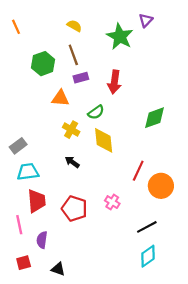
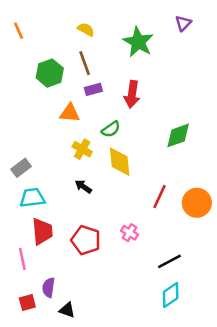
purple triangle: (146, 20) -> (183, 23), moved
orange circle: (161, 186) -> (197, 203), moved
purple semicircle: (42, 240) -> (48, 288), moved

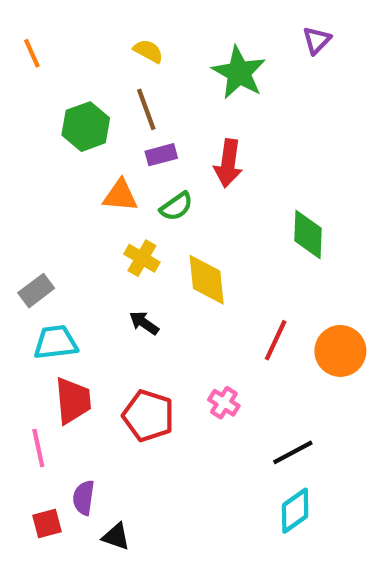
green semicircle: (111, 129) -> (176, 206), moved
green diamond: (178, 135) -> (308, 234), turned -68

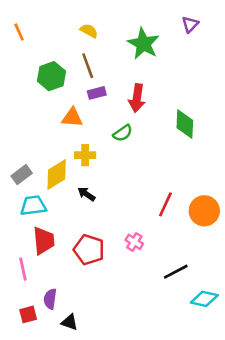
green semicircle: (176, 206) -> (123, 133), moved
green diamond: (308, 234) -> (185, 124), moved
yellow cross: (142, 258) -> (85, 155), turned -30
yellow diamond: (207, 280) -> (57, 175), moved, turned 64
cyan diamond: (295, 511) -> (204, 299), moved, turned 48

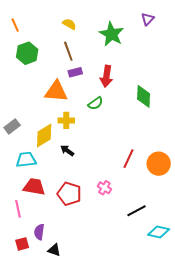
green hexagon: (51, 76) -> (27, 53), moved
orange triangle: (72, 118) -> (56, 91), size x1.4
gray rectangle: (22, 175) -> (12, 126), moved
red trapezoid: (44, 241) -> (34, 187), turned -75

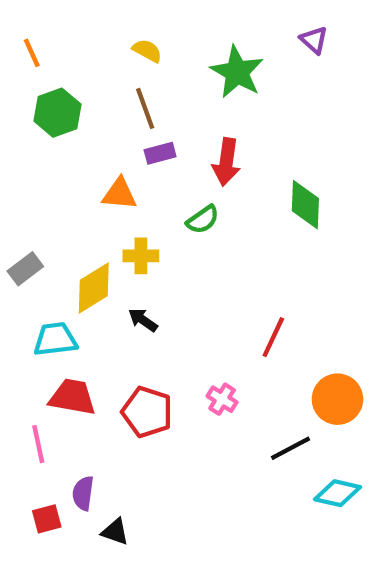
purple triangle: (148, 19) -> (314, 40), turned -32
orange triangle: (56, 91) -> (119, 194), size x0.7
orange circle: (159, 164) -> (337, 399), moved

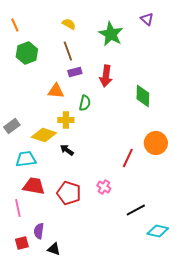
green semicircle: (203, 220) -> (85, 103), moved, turned -42
yellow diamond: (94, 288) -> (44, 135), turned 50
orange circle: (337, 399) -> (156, 143), moved

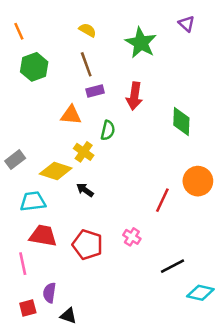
yellow cross: (66, 120) -> (84, 152), turned 35

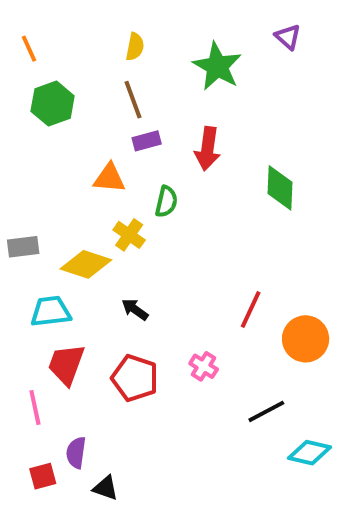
yellow semicircle: (87, 30) -> (135, 47), turned 72
gray rectangle: (15, 160) -> (23, 247), turned 30
orange circle: (198, 181) -> (306, 339), moved
black arrow: (85, 190) -> (135, 309), moved
red trapezoid: (43, 236) -> (66, 364), turned -80

